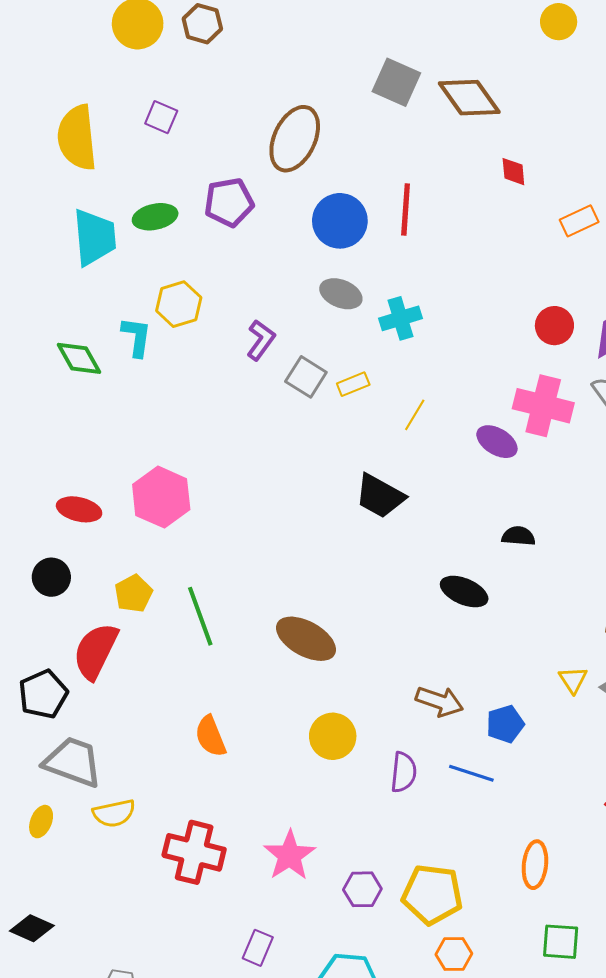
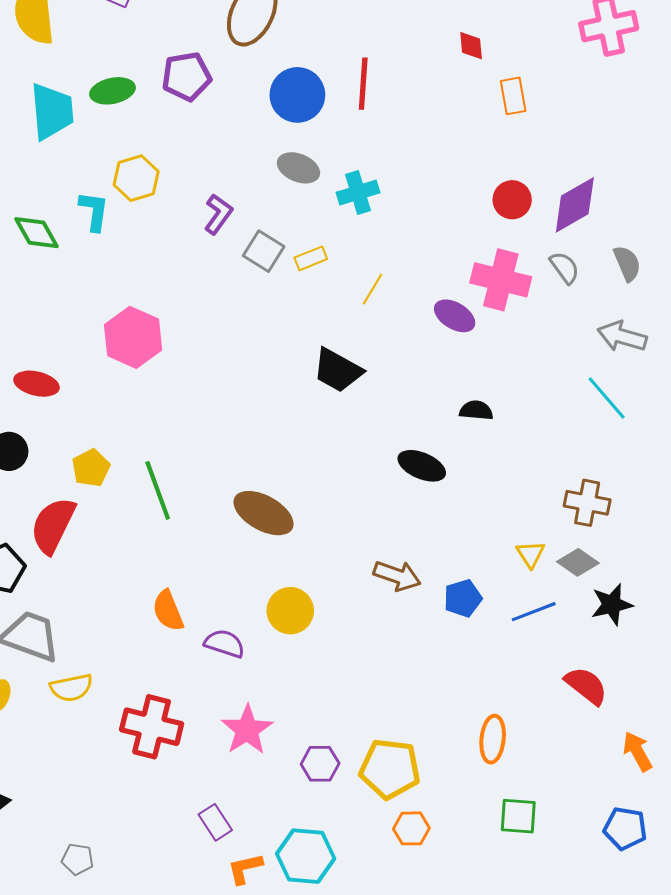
orange rectangle: (579, 221) -> (513, 96), moved, turned -75
pink hexagon: (161, 497) -> (133, 337), moved
purple semicircle: (404, 772) -> (224, 644), moved, turned -78
blue line: (471, 773) -> (534, 612), moved, turned -39
purple rectangle: (258, 948) -> (215, 822), turned -56

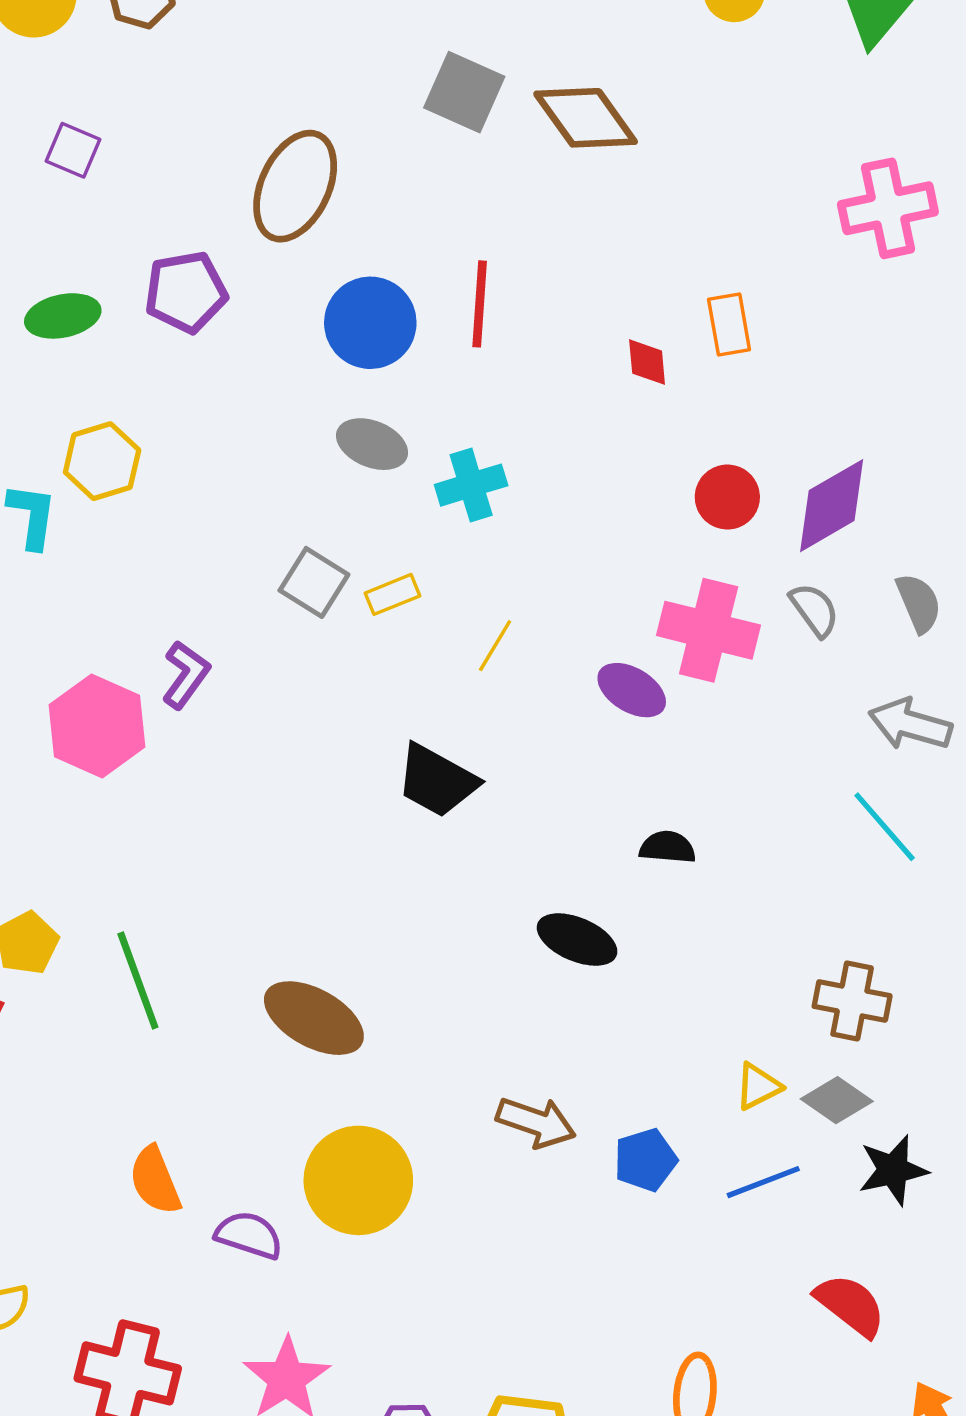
red diamond: (471, 46) -> (647, 362), moved
purple L-shape: (218, 214) -> (186, 675), moved
yellow triangle: (531, 554) -> (758, 1086), turned 36
yellow circle: (290, 611) -> (358, 1180), size x1.4

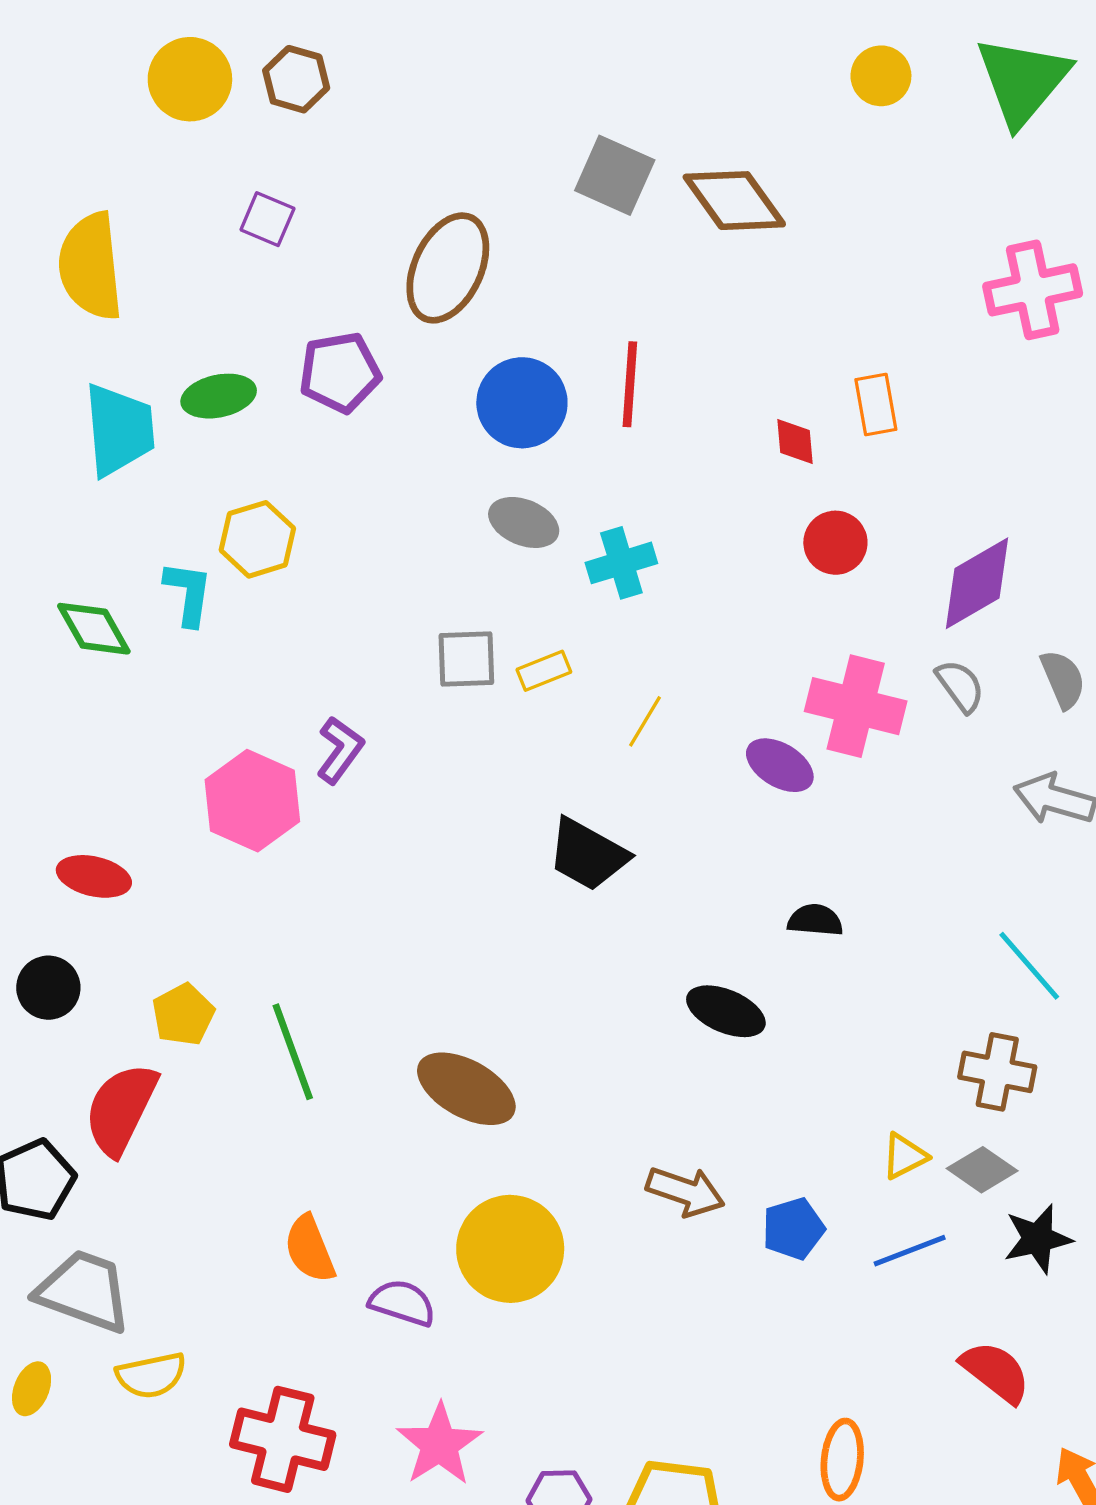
purple square: (73, 150) -> (267, 219), moved
red circle: (727, 497) -> (835, 543), moved
gray square: (314, 582) -> (466, 659), turned -34
cyan line: (885, 827) -> (1029, 966), moved

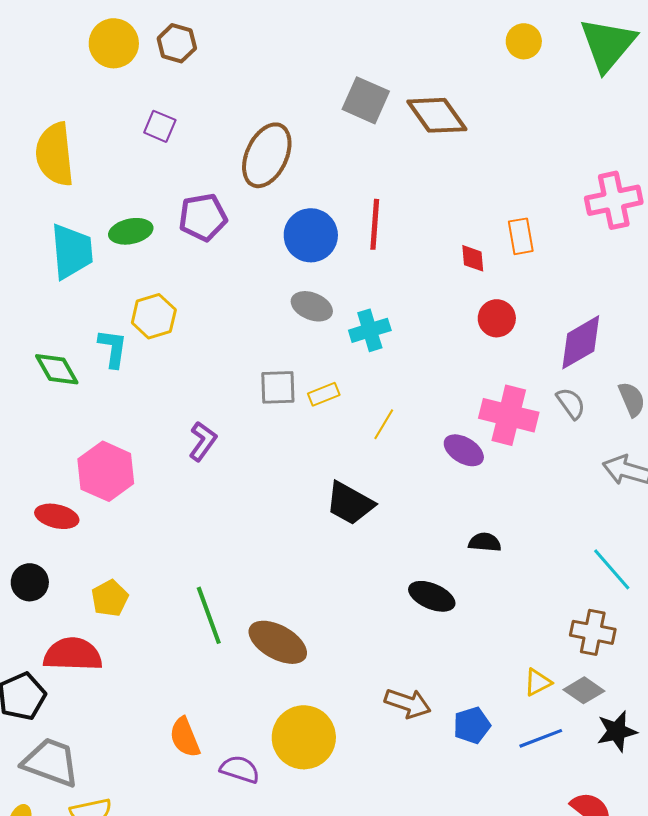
pink cross: (1033, 290) -> (614, 200), moved
pink hexagon: (252, 801) -> (106, 471), moved
green line: (293, 1052) -> (209, 615), moved
red semicircle: (121, 1109) -> (73, 654), turned 66

